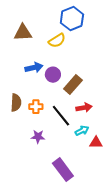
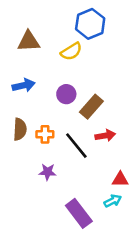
blue arrow: (34, 68) -> (24, 85), moved
cyan arrow: (82, 131) -> (113, 201), moved

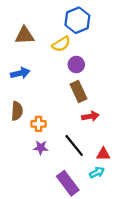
purple circle: (66, 94) -> (76, 65), moved
brown rectangle: (91, 107) -> (78, 91), turned -66
orange cross: (45, 134) -> (39, 124), moved
black line: (76, 146) -> (74, 145), moved

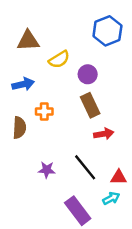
blue hexagon: (77, 20) -> (107, 31), moved
yellow semicircle: (61, 44) -> (59, 59), moved
orange cross: (39, 124) -> (44, 111), moved

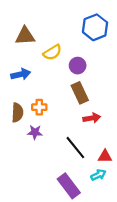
orange cross: (44, 111) -> (39, 107), moved
purple star: (47, 170) -> (35, 132), moved

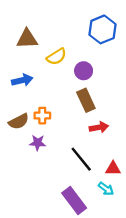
brown semicircle: (17, 113) -> (19, 121), turned 60
cyan arrow: (98, 175) -> (106, 189), turned 64

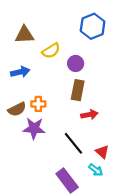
brown rectangle: (86, 100) -> (78, 90), turned 36
purple star: (38, 143) -> (34, 128), size x1.5
red triangle: (113, 169) -> (102, 152), turned 40

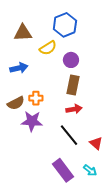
blue hexagon: (93, 26) -> (65, 25), moved
red arrow: (89, 115) -> (74, 109), moved
cyan arrow: (96, 170) -> (90, 170), moved

